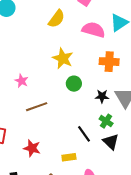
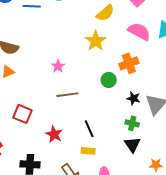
yellow star: (63, 58) -> (96, 41), moved
orange cross: (109, 62) -> (129, 63), moved, turned -36
green cross: (106, 121) -> (132, 123), turned -32
black line: (84, 134) -> (89, 129), moved

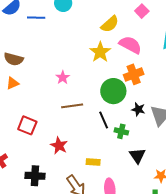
pink semicircle: (139, 32) -> (130, 45), moved
green circle: (109, 80) -> (113, 91), size x1.6
green cross: (132, 123) -> (121, 131), moved
black line: (89, 129) -> (104, 120), moved

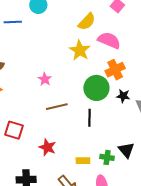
black star: (138, 109) -> (123, 96), moved
black line: (104, 120) -> (89, 118), turned 30
green cross: (121, 131) -> (107, 157), moved

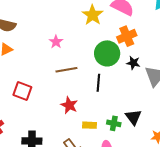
red star: (47, 147) -> (69, 105), moved

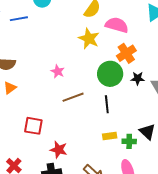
red star: (69, 105) -> (59, 150), moved
yellow rectangle: (90, 125) -> (110, 136), moved

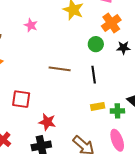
pink star: (58, 71) -> (31, 25), moved
green circle: (110, 74) -> (96, 44), size x0.6
brown line: (73, 97) -> (60, 69), turned 30

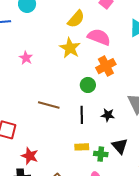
black star: (123, 48) -> (108, 115), moved

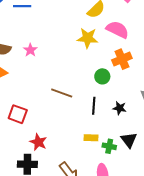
yellow star: (70, 48) -> (88, 38), turned -30
pink star: (26, 58) -> (30, 50), moved

